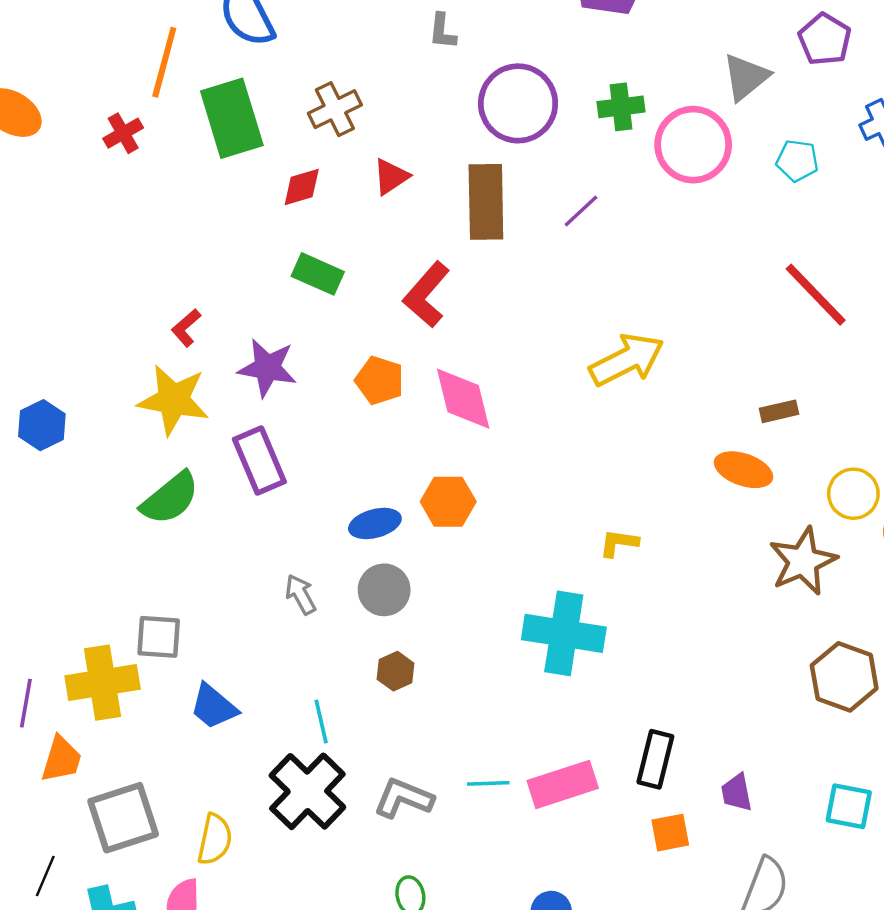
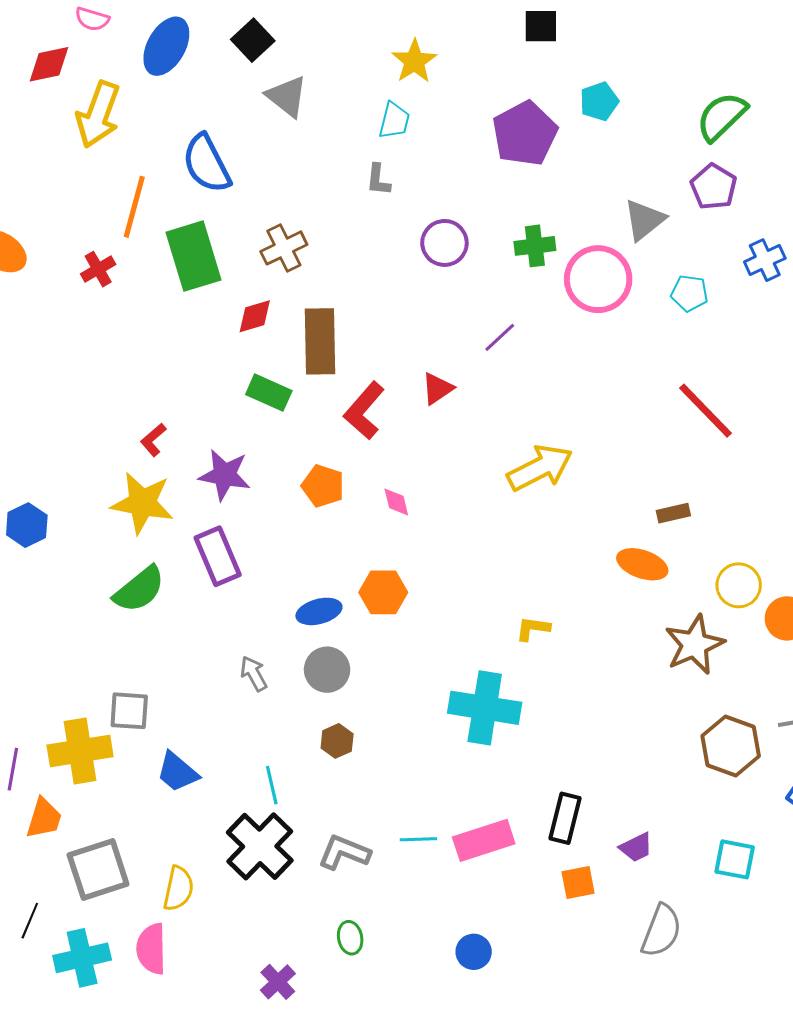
purple circle: (518, 103) -> (444, 243), size x0.7
red triangle: (391, 177) -> (437, 389), moved
brown rectangle: (486, 202) -> (320, 341), moved
pink diamond: (463, 399) -> (396, 502), size x0.5
purple trapezoid: (737, 792) -> (636, 847), turned -105

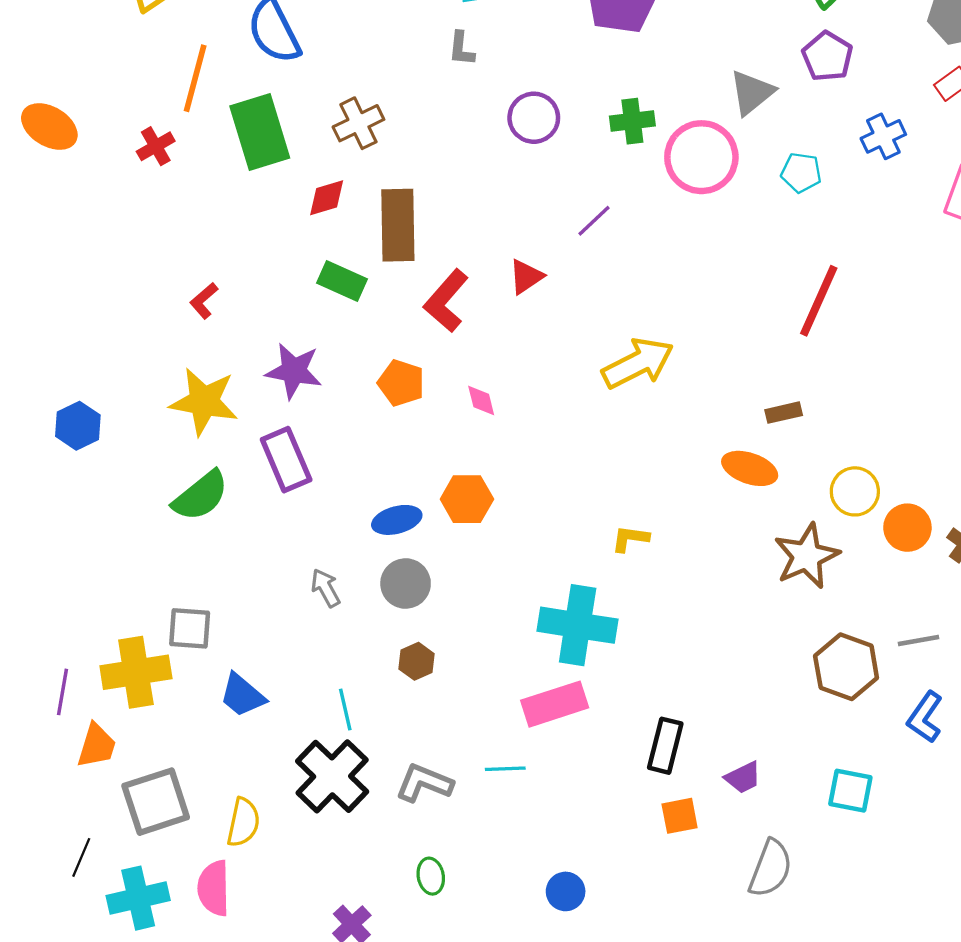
red line: (706, 411) -> (819, 301), turned 68
red L-shape: (153, 440) -> (204, 301), moved
pink rectangle: (484, 840) -> (555, 704), moved

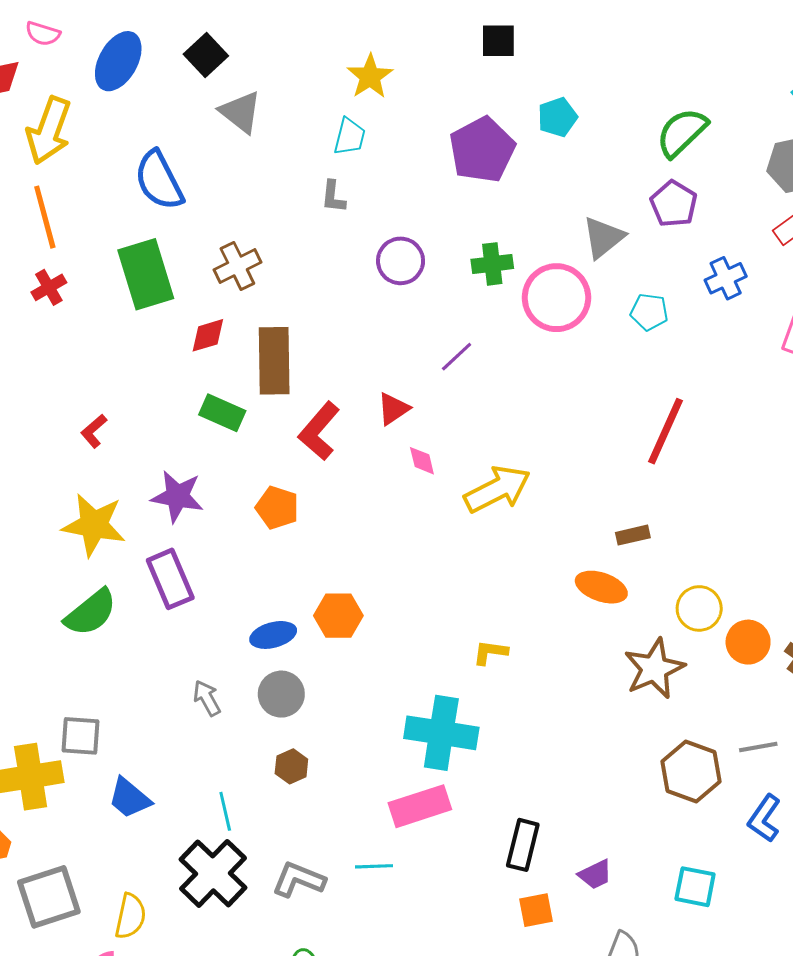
orange line: (195, 78) -> (45, 217), moved, turned -30
pink diamond: (481, 400) -> (422, 461), moved

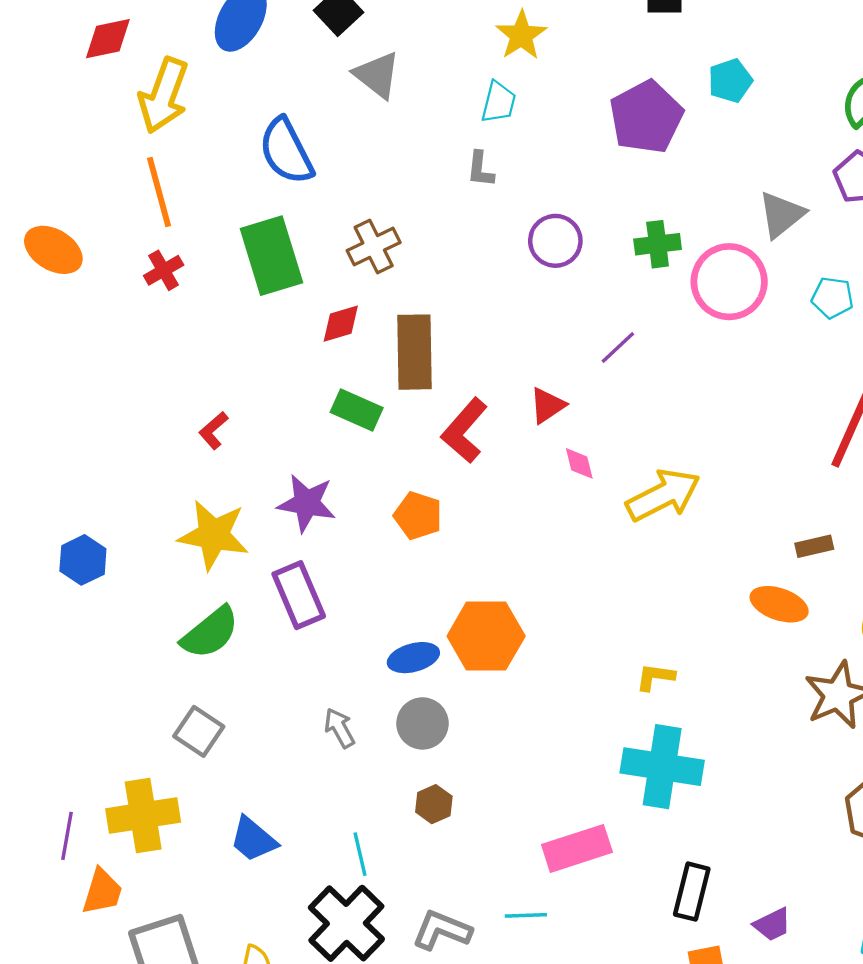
orange hexagon: (338, 616) -> (486, 636), size x1.4
cyan cross: (441, 733) -> (662, 767), moved
gray square: (80, 736) -> (199, 731), moved, turned 30

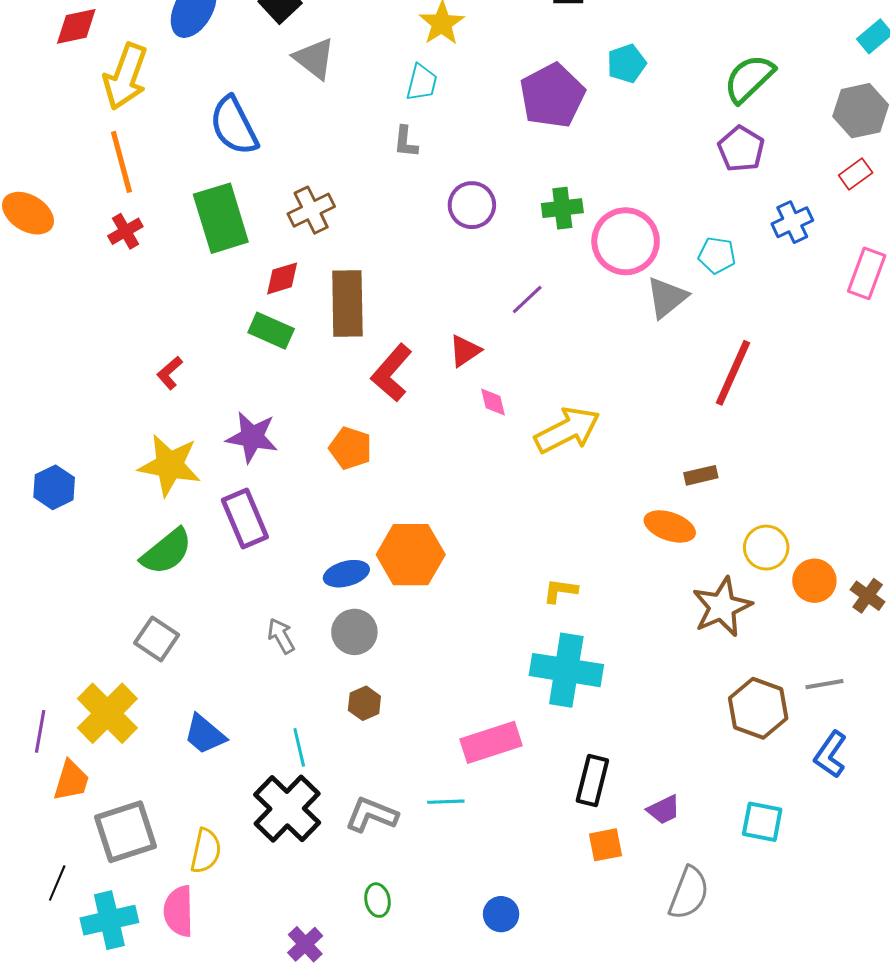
gray triangle: (781, 215) -> (667, 297), moved
green rectangle: (357, 410) -> (271, 331), moved
yellow cross: (143, 815) -> (107, 713), turned -36

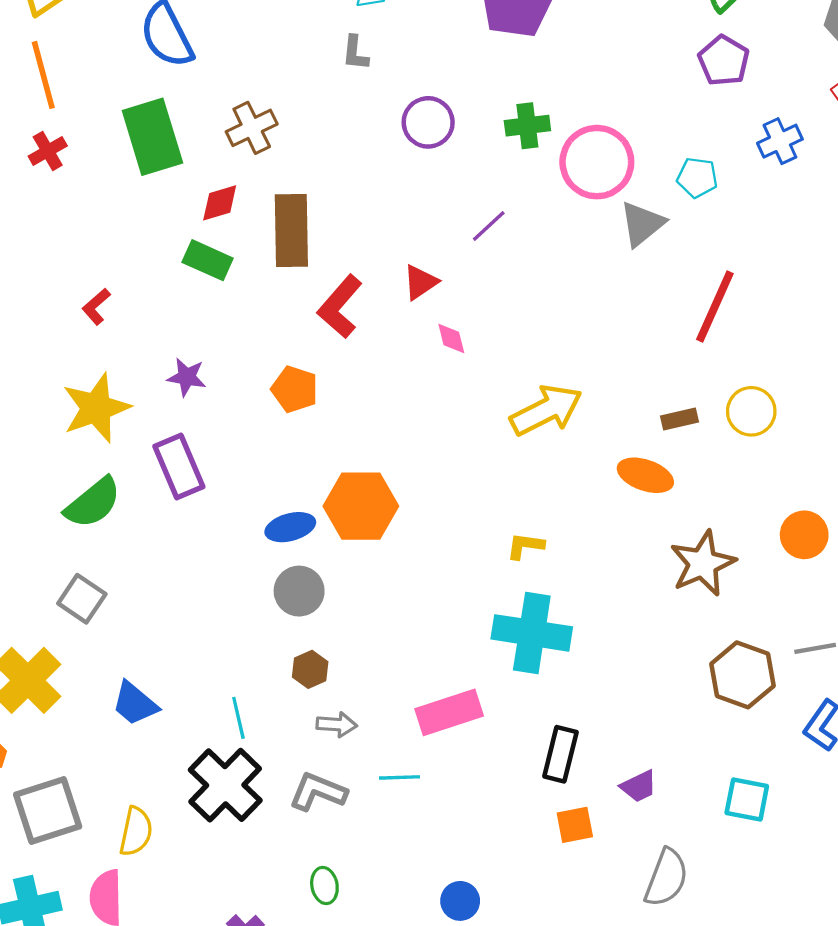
yellow arrow: (567, 430) -> (546, 410), moved
purple star: (252, 437) -> (187, 377), size x0.7
yellow star: (170, 465) -> (96, 408), turned -30
yellow circle: (766, 548) -> (751, 411), moved
gray arrow: (281, 636) -> (337, 724), moved, turned 123

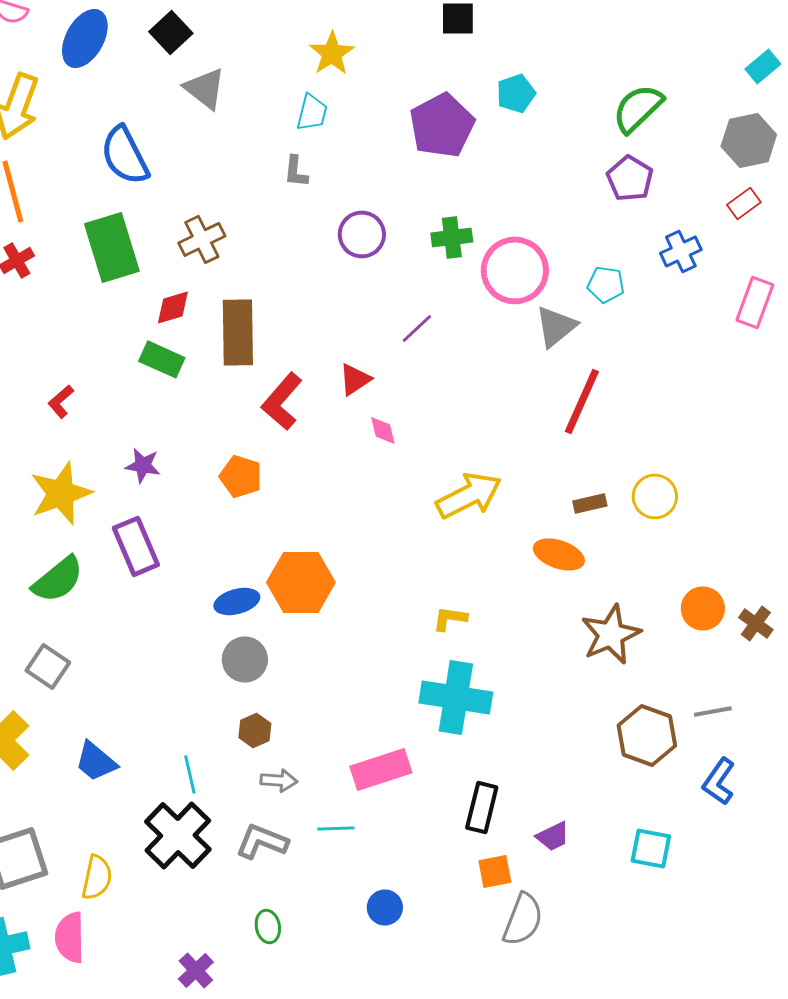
red line: (715, 307) -> (582, 401), moved
gray semicircle: (666, 878) -> (523, 919), moved
blue circle: (460, 901) -> (385, 907), moved

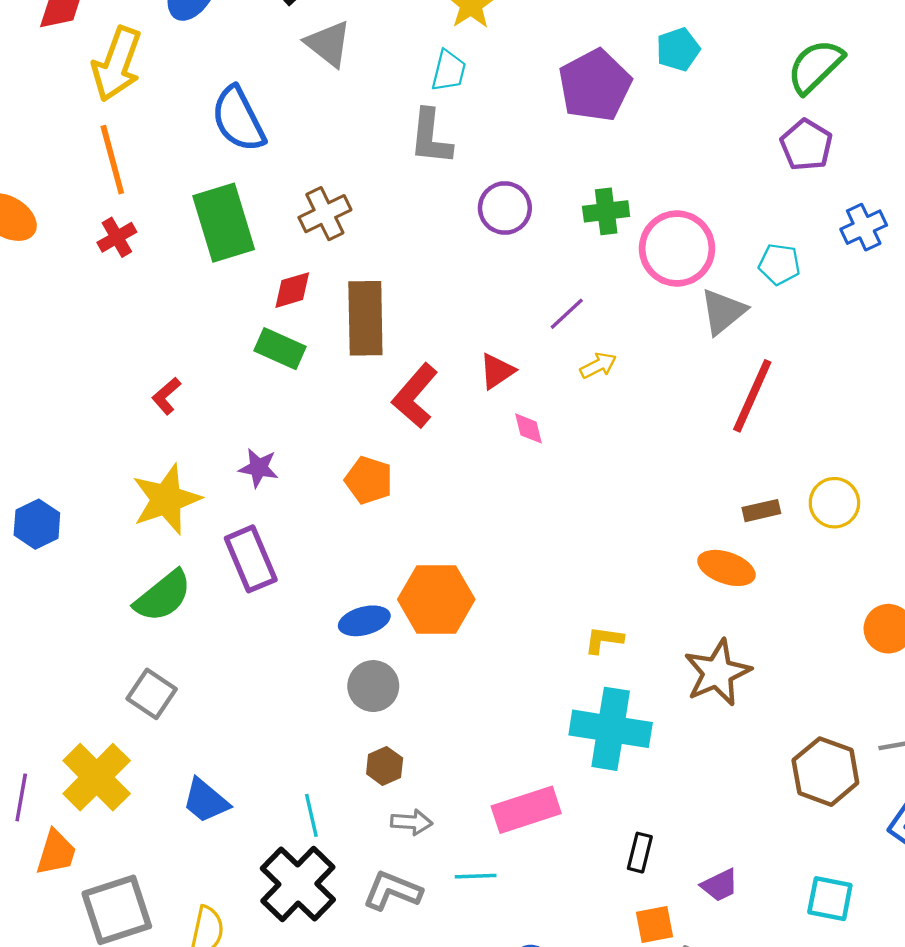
gray L-shape: (296, 171) -> (431, 137), size x1.6
yellow arrow: (469, 495) -> (598, 365), moved, size x0.5
brown star: (611, 634) -> (717, 673), moved
black rectangle: (482, 807) -> (640, 853), size x0.7

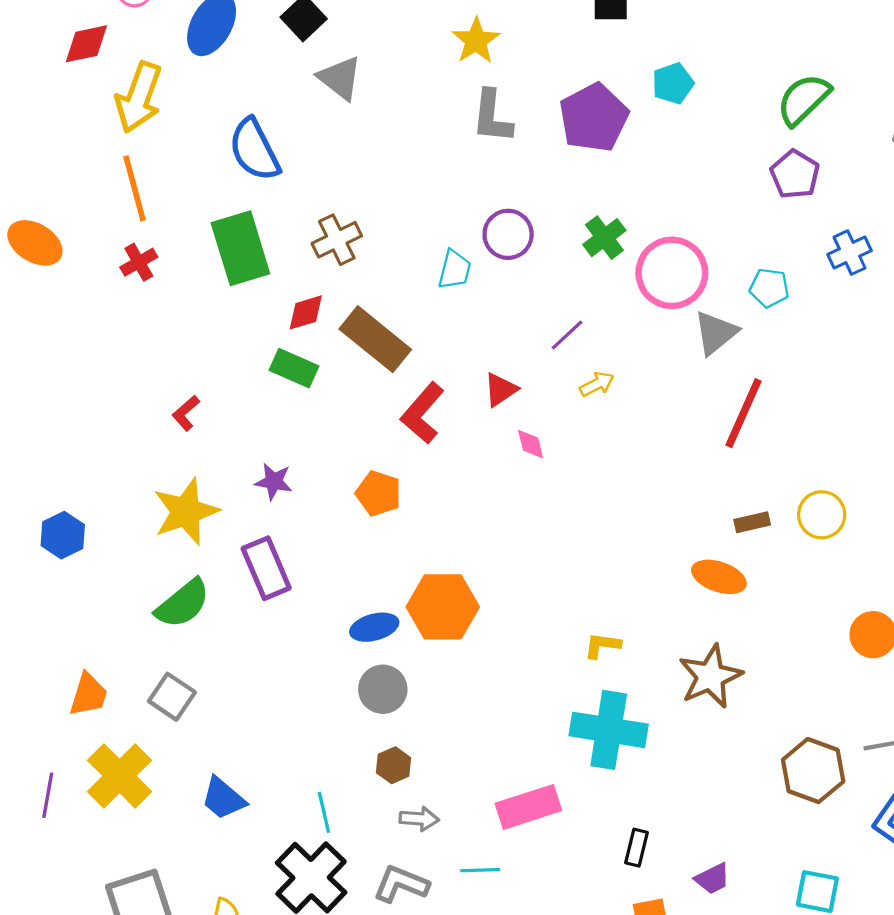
cyan trapezoid: (449, 71) -> (455, 270), moved
gray L-shape: (431, 137) -> (492, 117), moved
green cross: (606, 211) -> (604, 238), turned -30
brown rectangle: (365, 318) -> (375, 339), turned -50
orange trapezoid: (56, 853) -> (88, 695), moved

